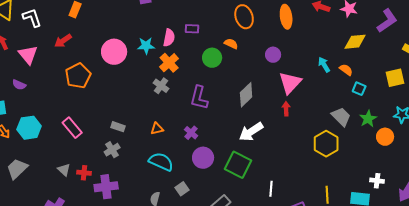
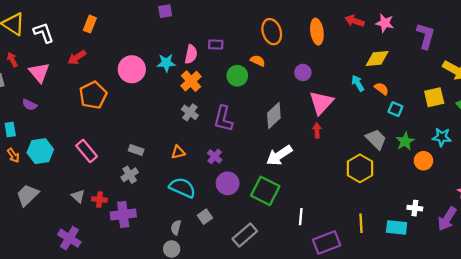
purple L-shape: (387, 21) -> (426, 36), turned -40
yellow diamond: (355, 42) -> (377, 58), moved
gray cross: (161, 86) -> (190, 112), moved

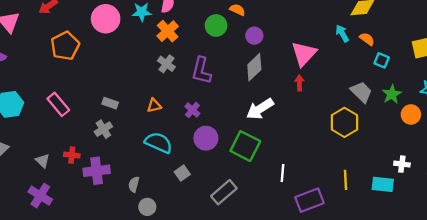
purple circle: (303, 72) -> (254, 36), moved
gray triangle: (78, 196) -> (43, 161), moved
gray semicircle: (176, 227) -> (134, 184), moved

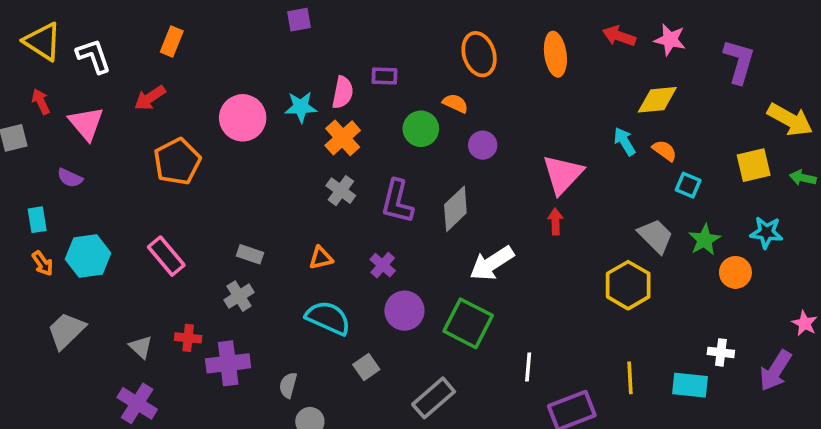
gray diamond: (254, 67) -> (455, 209), moved

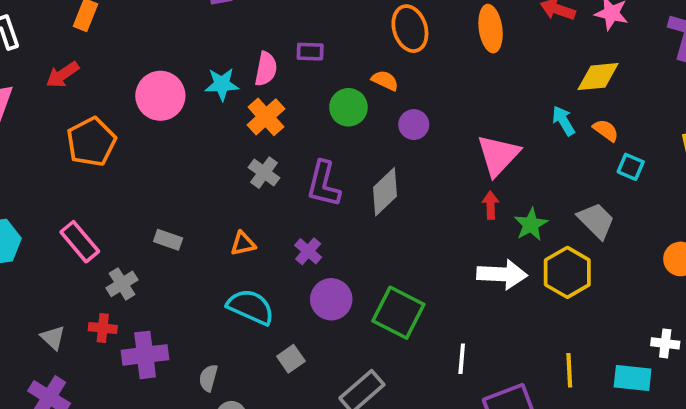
green star: (705, 240) -> (531, 224), moved
white arrow: (492, 263) -> (502, 274), moved, turned -144
gray cross: (239, 296) -> (122, 284), moved

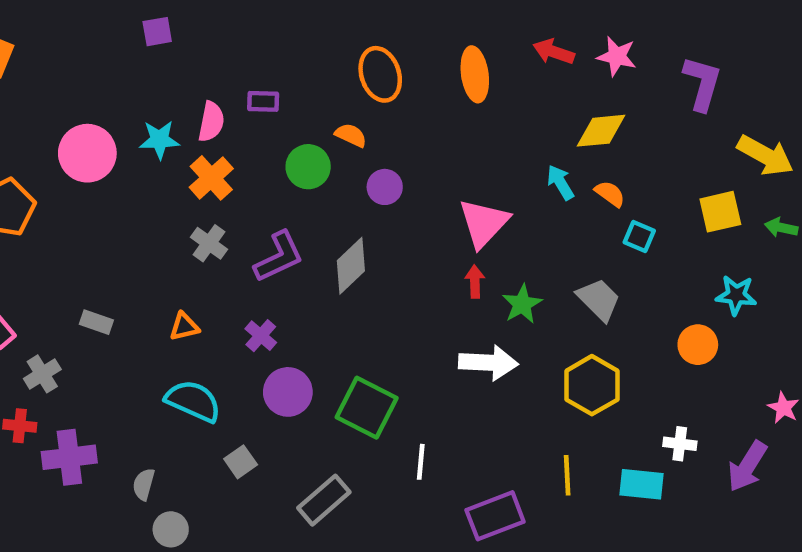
purple L-shape: (324, 184) -> (279, 257), turned -129
yellow hexagon: (567, 272) -> (592, 385), moved
white line: (462, 359) -> (421, 462), moved

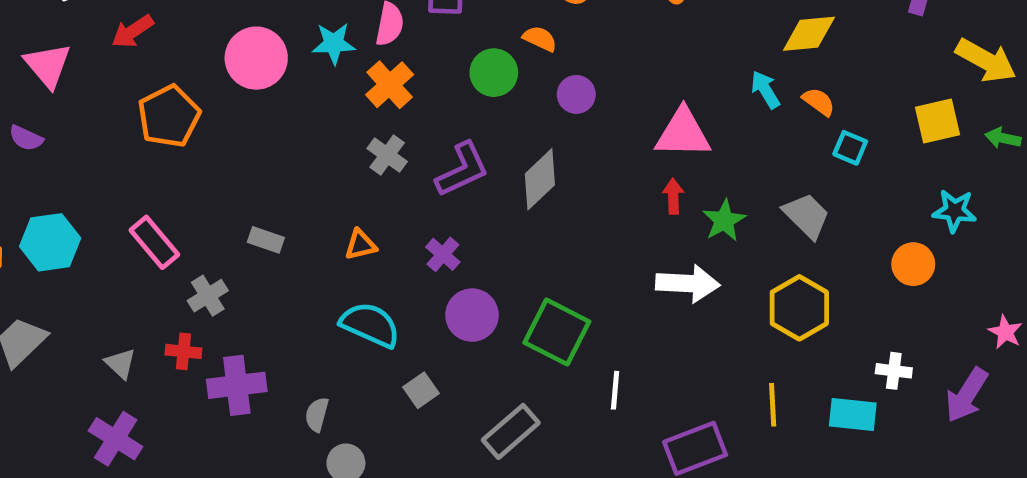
pink triangle: (484, 223) -> (683, 133), turned 48

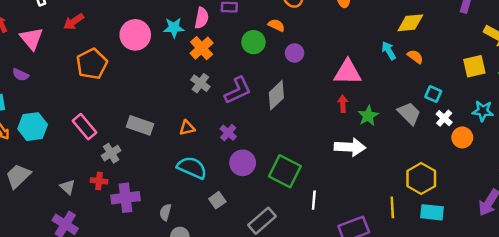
cyan square: (850, 148) -> (433, 94), moved
gray rectangle: (266, 240) -> (140, 125), size x1.5
yellow hexagon: (799, 308) -> (421, 178), moved
white cross: (894, 371) -> (444, 118), moved, turned 35

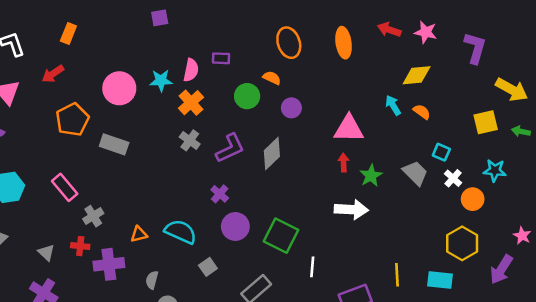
gray rectangle: (140, 125) -> (114, 144), moved
orange triangle: (187, 128) -> (139, 234), moved
yellow hexagon: (421, 178) -> (462, 243), moved

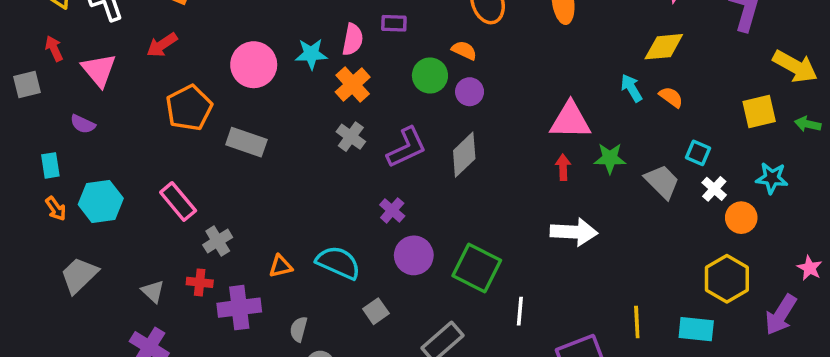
purple circle: (291, 108) -> (470, 92), moved
green star: (371, 176) -> (610, 158), moved, turned 30

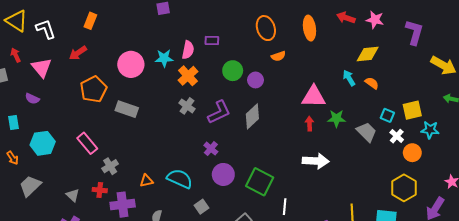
orange semicircle: (464, 50) -> (278, 56), moved, turned 136
yellow square: (759, 111) -> (412, 110), moved
orange arrow: (56, 209) -> (13, 158), moved

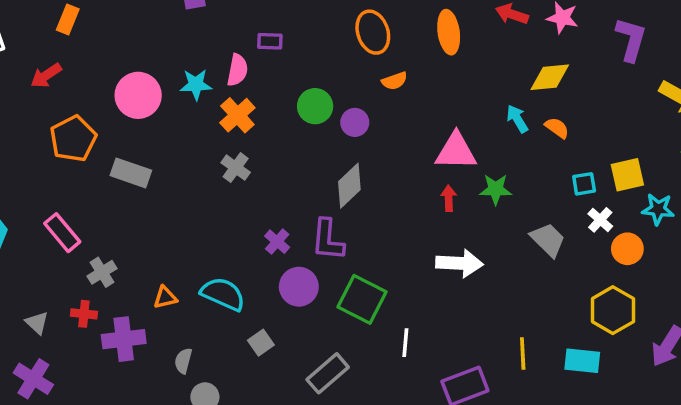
purple rectangle: (212, 41) -> (270, 41), moved
purple L-shape: (219, 112) -> (328, 240), moved, turned 120
cyan square: (387, 115) -> (584, 184), turned -32
gray trapezoid: (367, 132) -> (548, 240), moved

